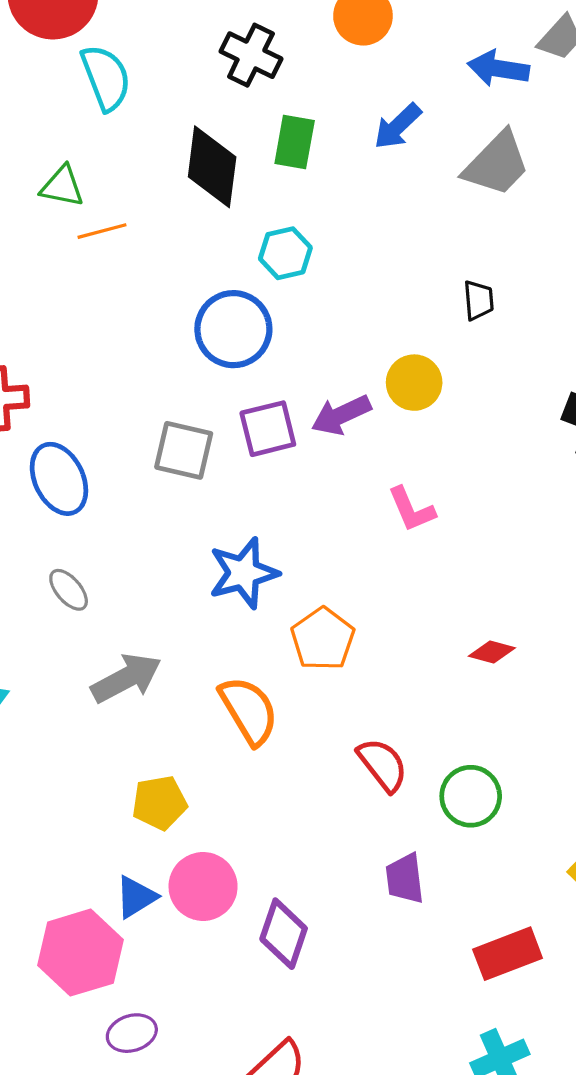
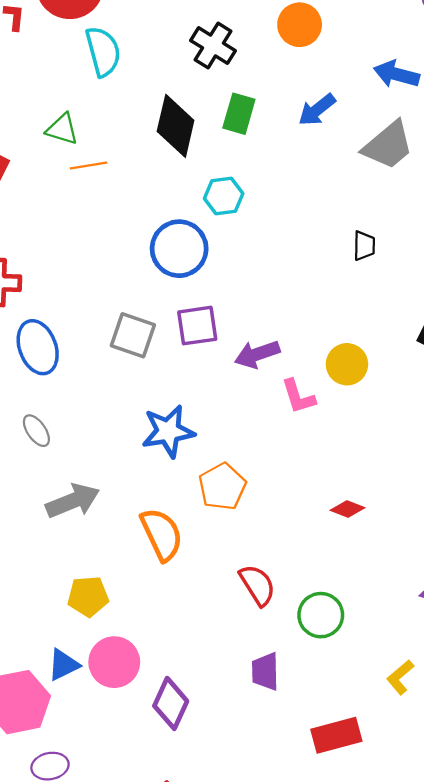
yellow circle: (414, 383) -> (347, 364), moved
purple arrow: (341, 415) -> (257, 354), moved

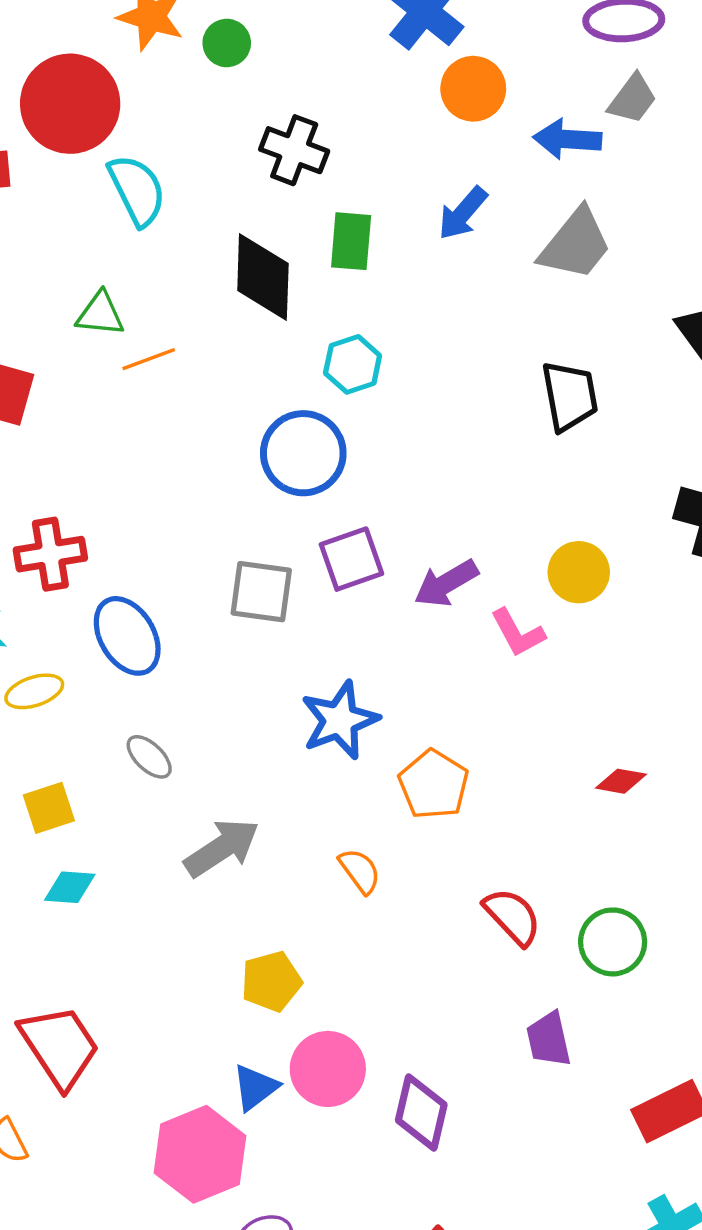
orange circle: (300, 25) -> (473, 89), moved
black trapezoid: (364, 246) -> (570, 396), size x1.6
orange semicircle: (162, 534) -> (360, 871), size x0.6

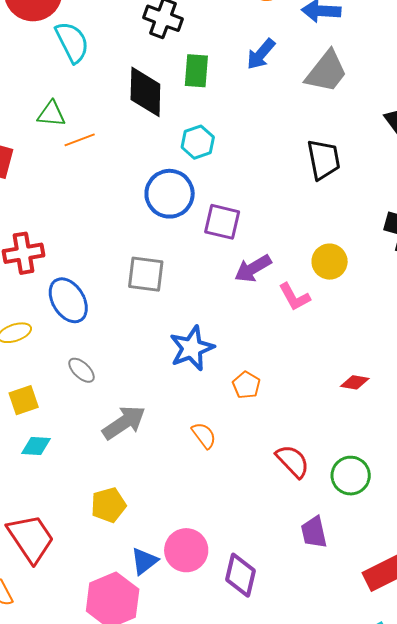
purple square: (351, 559) -> (222, 222), moved, turned 33
orange pentagon: (434, 785) -> (246, 385), size x0.7
yellow pentagon: (271, 981) -> (108, 505), moved

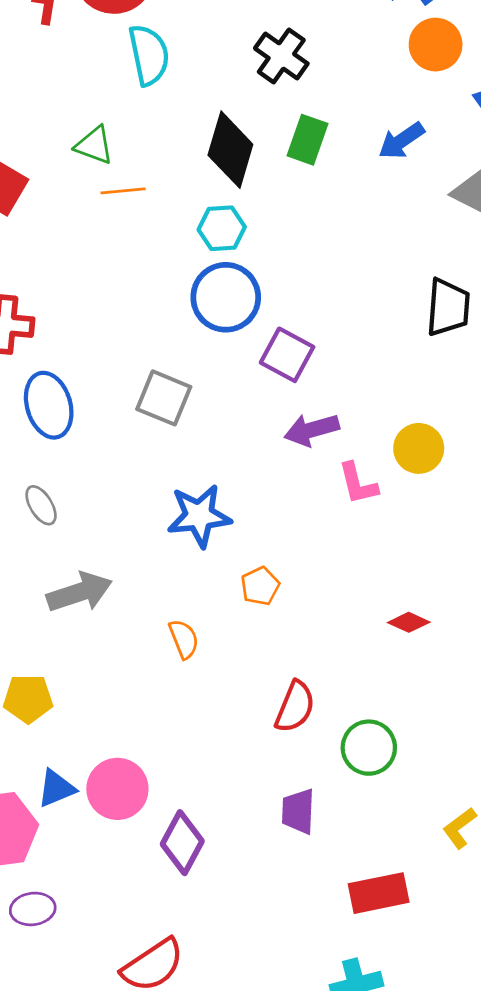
cyan hexagon: (198, 142) -> (222, 228), moved
red semicircle: (293, 461) -> (295, 707), turned 51

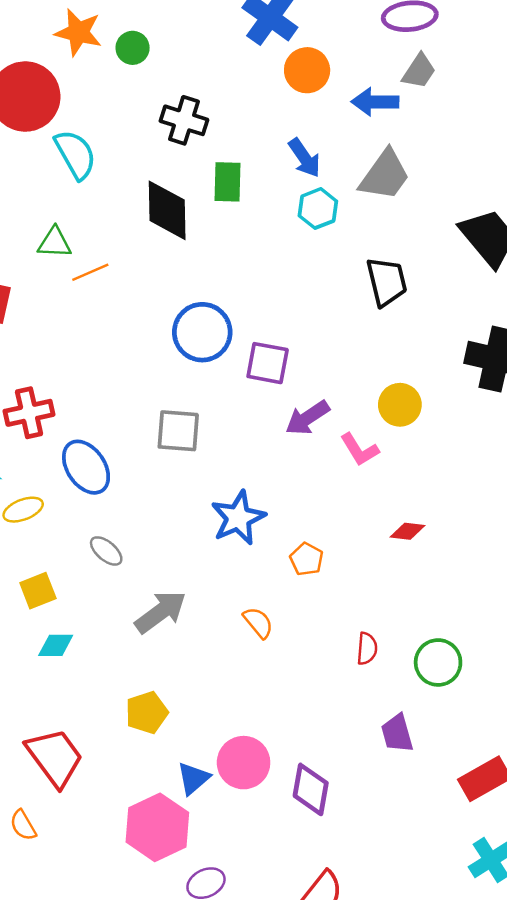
blue arrow: (401, 141) -> (305, 158), turned -72
cyan hexagon: (222, 228) -> (318, 208), moved
red diamond: (409, 622) -> (408, 531), moved
red semicircle: (295, 707) -> (367, 649), size x0.7

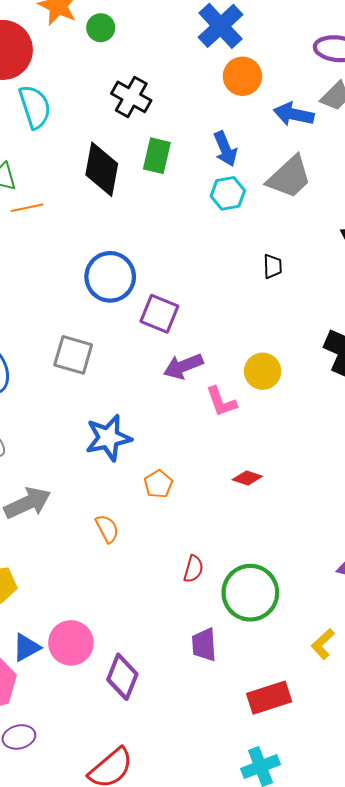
black trapezoid: (387, 282) -> (273, 266), size x0.6
green circle: (438, 662) -> (250, 593), size x1.4

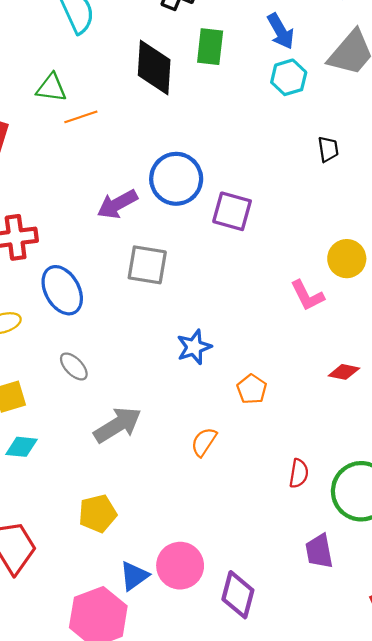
black trapezoid: (273, 266) -> (328, 149), moved
purple arrow: (183, 366) -> (117, 204), moved
blue star: (108, 438) -> (194, 347), size x0.7
orange semicircle: (107, 529) -> (204, 442), turned -112

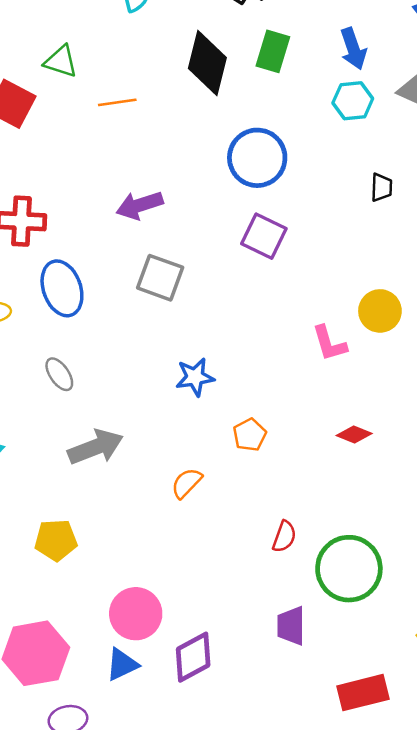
green triangle: (51, 88) -> (61, 61), moved
blue circle: (176, 179) -> (257, 158), moved
blue triangle: (134, 576) -> (122, 664), moved
purple diamond: (238, 595) -> (193, 657), turned 36

